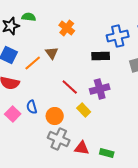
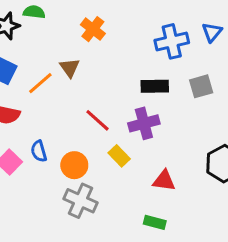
black rectangle: (101, 56) -> (155, 86), moved
red triangle: (82, 148) -> (164, 181), moved

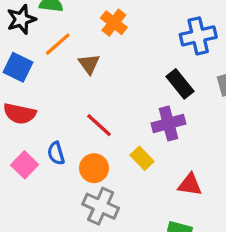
orange line: (40, 83) -> (58, 44), moved
black rectangle: (155, 86) -> (180, 84), turned 52
red line: (98, 120) -> (99, 125), moved

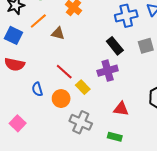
brown triangle: (89, 64) -> (58, 33), turned -40
yellow rectangle: (142, 158) -> (83, 87), moved
pink square: (25, 165) -> (18, 123), moved
gray cross: (101, 206) -> (81, 122), moved

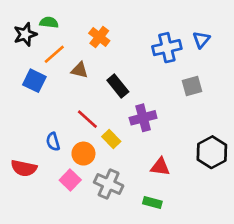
blue square: (13, 35) -> (34, 81), moved
black rectangle: (115, 46) -> (118, 86), moved
red semicircle: (15, 64) -> (24, 168), moved
pink square: (18, 123) -> (70, 180), moved

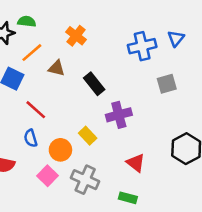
red line: (87, 119) -> (36, 110), moved
red triangle: (160, 167) -> (136, 163), turned 30

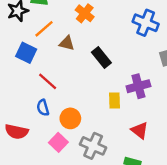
blue cross: (142, 46) -> (146, 23), turned 35
purple cross: (119, 115) -> (138, 86), moved
yellow rectangle: (88, 136) -> (115, 101), moved, turned 42

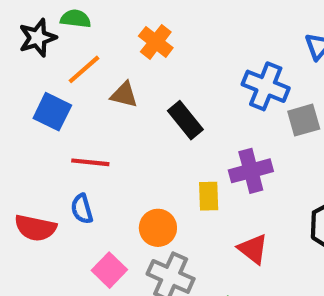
blue cross: (146, 23) -> (266, 86), moved
red line: (48, 81) -> (90, 162), turned -36
orange circle: (70, 118) -> (158, 228), moved
red semicircle: (17, 132) -> (35, 228), moved

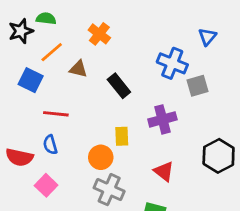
yellow rectangle: (209, 196) -> (122, 136), moved
pink square: (109, 270) -> (46, 185), moved

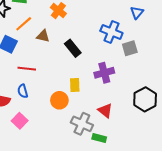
gray cross: (109, 190) -> (82, 124), moved

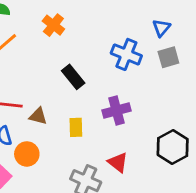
brown triangle: (43, 36) -> (38, 116), moved
gray square: (130, 48) -> (168, 57), moved
orange circle: (59, 100) -> (27, 154), moved

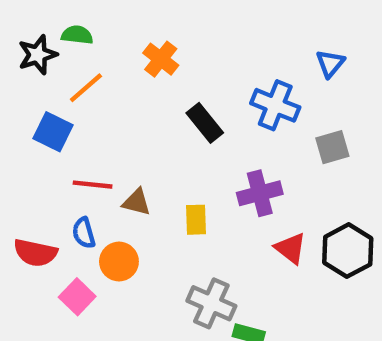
gray square: (168, 57) -> (332, 147), moved
black rectangle: (73, 77) -> (205, 123), moved
red triangle: (118, 162) -> (291, 248), moved

